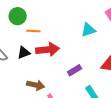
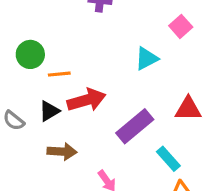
purple rectangle: (75, 70) -> (135, 126), size x1.6
brown arrow: (36, 85) -> (62, 152), moved

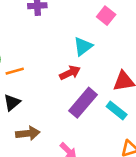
red arrow: (87, 100) -> (70, 73), moved, size x0.7
cyan rectangle: (168, 159) -> (117, 110), moved

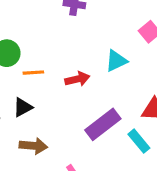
red arrow: (70, 73) -> (77, 79), moved

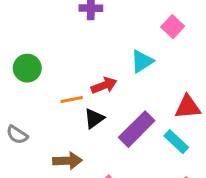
orange line: (33, 73) -> (72, 99), moved
black triangle: (23, 107) -> (94, 118), moved

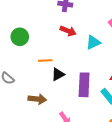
red arrow: (104, 85) -> (68, 31), moved, turned 35
purple rectangle: (137, 129) -> (84, 85), turned -50

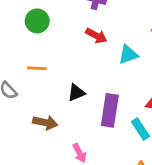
green circle: (20, 37) -> (37, 21), moved
orange line: (45, 61) -> (37, 68), moved

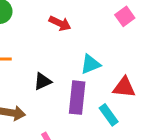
cyan triangle: (128, 55) -> (90, 64), moved

